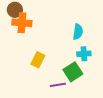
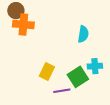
cyan cross: (84, 54) -> (95, 66), moved
yellow rectangle: (38, 60) -> (47, 71), moved

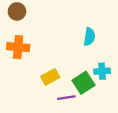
orange cross: (23, 24) -> (18, 47), moved
yellow rectangle: (47, 71) -> (50, 77), turned 35

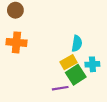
cyan semicircle: (89, 37) -> (77, 43), moved
yellow rectangle: (50, 77) -> (68, 62), moved

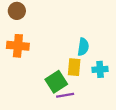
yellow rectangle: (68, 62) -> (74, 67), turned -56
green square: (76, 75) -> (56, 82), moved

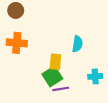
yellow rectangle: (74, 67) -> (55, 62), moved
cyan cross: (100, 69) -> (95, 76), moved

